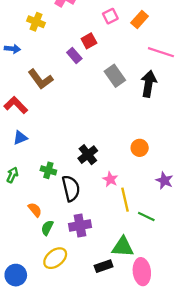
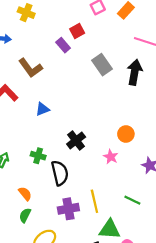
blue triangle: (20, 138) -> (42, 109), moved
pink star: (110, 179) -> (111, 157), moved
yellow line: (125, 200) -> (94, 201), moved
green semicircle: (47, 228) -> (25, 215), moved

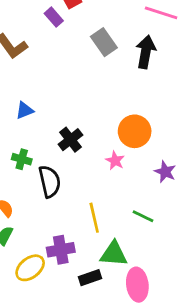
blue triangle: (42, 109) -> (25, 110), moved
orange circle: (126, 134) -> (135, 131), size x1.5
purple cross: (68, 209) -> (61, 250), moved

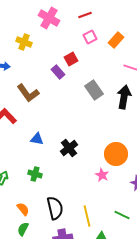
blue triangle: (25, 110) -> (37, 139), turned 32
black cross: (70, 140) -> (69, 148), moved
black semicircle: (50, 181) -> (55, 208), moved

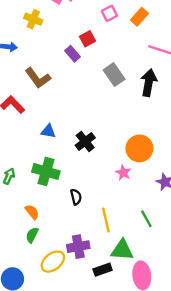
green cross: (35, 174) -> (46, 172), size x1.6
black semicircle: (55, 208) -> (76, 197), moved, size x0.6
green line: (122, 215) -> (146, 219), turned 35

